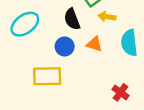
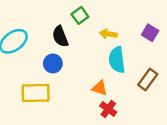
yellow arrow: (107, 17) -> (108, 34), moved
orange triangle: (94, 44) -> (100, 88), moved

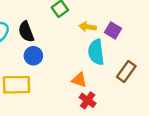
purple square: (150, 33) -> (113, 30), moved
black semicircle: (60, 36) -> (26, 32), moved

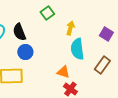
yellow arrow: (88, 27) -> (70, 28), turned 96
purple square: (113, 30) -> (106, 34), moved

